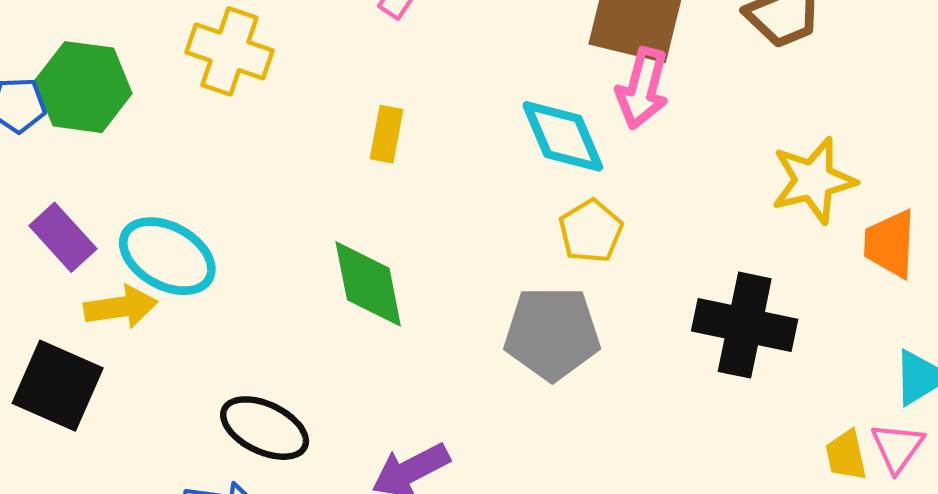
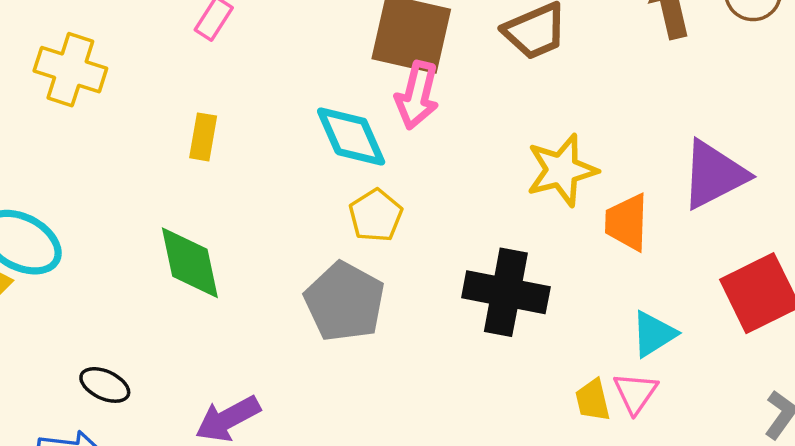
gray pentagon: (552, 333) -> (345, 302), turned 30
black ellipse: (265, 428) -> (105, 385), size x0.7

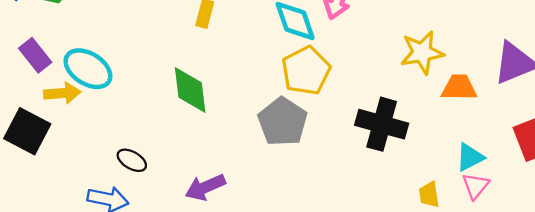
yellow pentagon: (376, 216) -> (306, 71), size x1.5
orange trapezoid: (627, 222) -> (459, 88), turned 84
pink triangle: (636, 393) -> (475, 186), moved

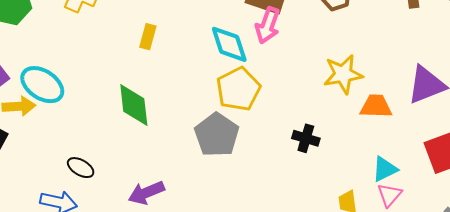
black cross: (382, 124) -> (306, 138), size x0.6

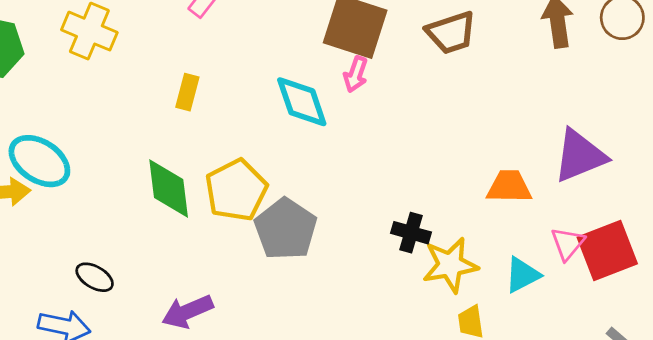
pink arrow: (268, 25) -> (356, 74), size x0.7
yellow star: (343, 74) -> (450, 265), moved
yellow pentagon: (238, 89) -> (236, 190), moved
pink triangle: (389, 195) -> (568, 244), moved

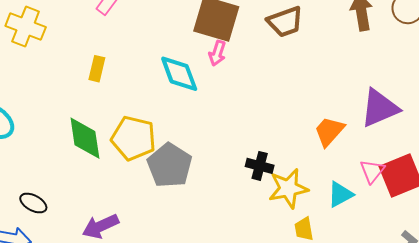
orange trapezoid: (509, 187) -> (329, 131), turned -48
yellow pentagon: (236, 190) -> (134, 138), turned -30

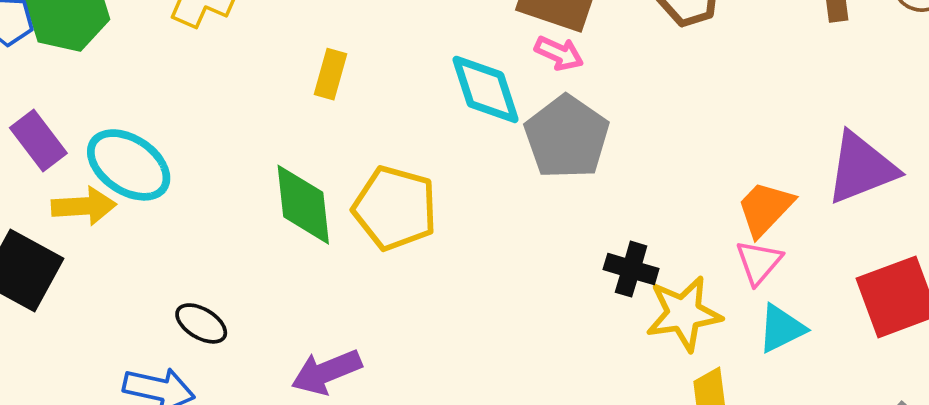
pink arrow: (217, 53) -> (559, 53), turned -85
gray pentagon: (170, 165) -> (567, 137), moved
pink triangle: (372, 171) -> (759, 262), moved

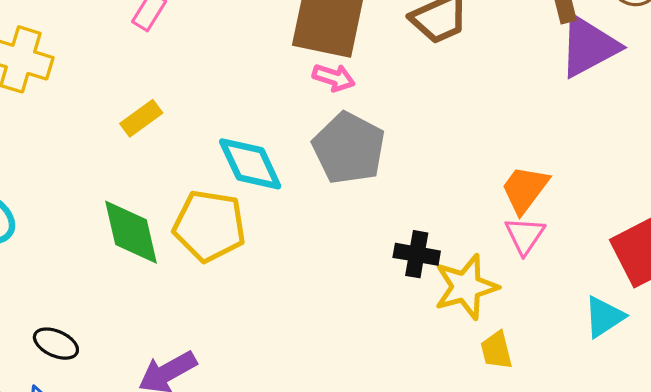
yellow rectangle: (331, 74) -> (141, 118), turned 45
cyan diamond: (485, 89) -> (250, 164), moved
purple triangle: (861, 168) -> (589, 46), moved
cyan triangle: (781, 328) -> (604, 317), moved

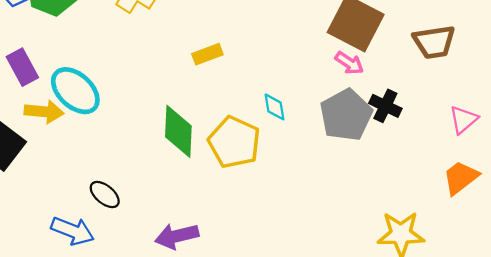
cyan diamond: (250, 164) -> (274, 107), size x0.6
pink triangle: (525, 236) -> (463, 120), moved
black cross: (417, 254) -> (385, 106), moved

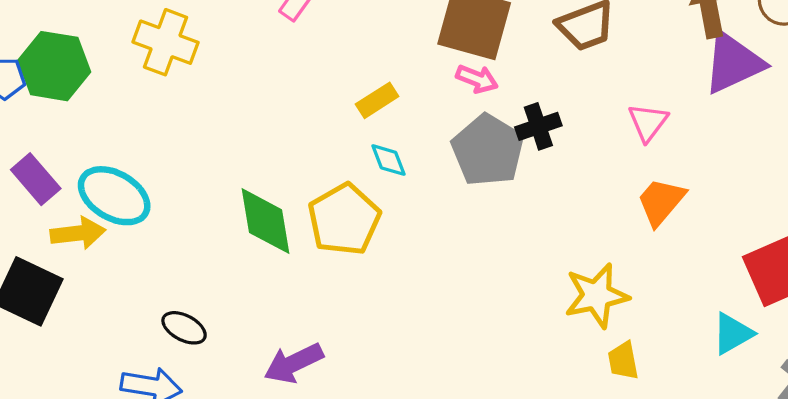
yellow rectangle: (207, 54) -> (377, 100), moved
black cross: (385, 106) -> (538, 126), turned -32
yellow pentagon: (234, 142) -> (344, 219), turned 30

